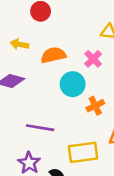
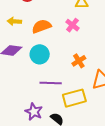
cyan circle: (73, 84) -> (40, 54), moved
purple line: (40, 128) -> (51, 83), moved

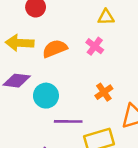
yellow arrow: (14, 21) -> (20, 43), size x1.5
cyan circle: (40, 54) -> (46, 96), moved

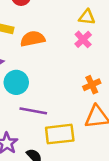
pink cross: (95, 46) -> (83, 39), moved
orange cross: (104, 92) -> (92, 85), moved

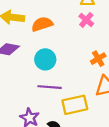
cyan circle: (16, 82) -> (45, 59), moved

